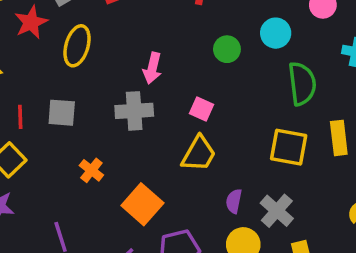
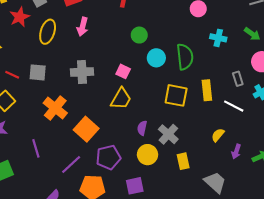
cyan circle: (276, 33) -> (156, 58), moved
pink arrow: (152, 68) -> (83, 27), moved
red line: (20, 117) -> (12, 75), turned -64
orange cross: (91, 170) -> (55, 108), size x1.6

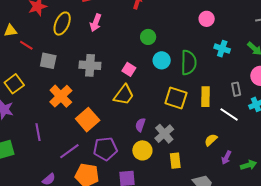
red line: (12, 75) -> (26, 45), moved

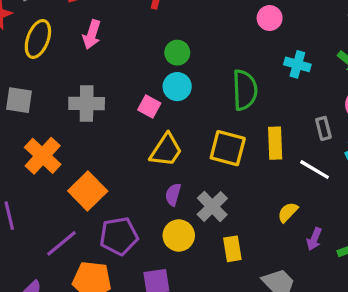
cyan circle: (162, 60) -> (177, 87), moved
yellow trapezoid: (124, 95) -> (166, 150), moved

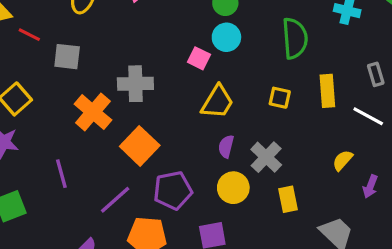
gray cross: (87, 104) -> (135, 84), moved
yellow square: (228, 148) -> (280, 98), size x0.6

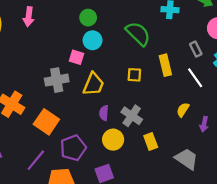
green semicircle: (295, 38) -> (138, 34), turned -32
gray cross: (135, 84) -> (57, 80), moved
white line: (368, 116) -> (195, 78), turned 35

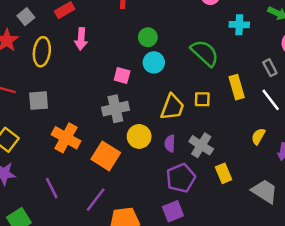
pink square: (77, 57) -> (122, 75), moved
yellow trapezoid: (93, 84) -> (172, 107), moved
yellow circle: (113, 140) -> (139, 136), moved
purple pentagon: (73, 148) -> (181, 178), moved

